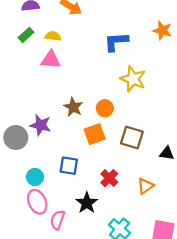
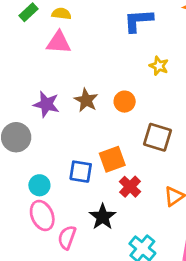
yellow star: (133, 79) -> (159, 66), size x0.6
purple star: (41, 125) -> (46, 104), moved
orange square: (95, 134) -> (112, 159), moved

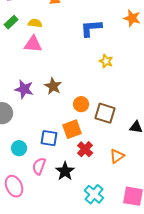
orange circle: (125, 102) -> (81, 104), moved
pink ellipse: (42, 215) -> (14, 186), moved
pink semicircle: (67, 237) -> (39, 166), moved

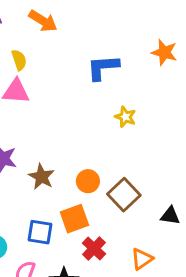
yellow semicircle: (35, 23) -> (19, 60), turned 64
brown star: (53, 86) -> (42, 177), moved
brown square: (105, 113) -> (124, 195), turned 30

